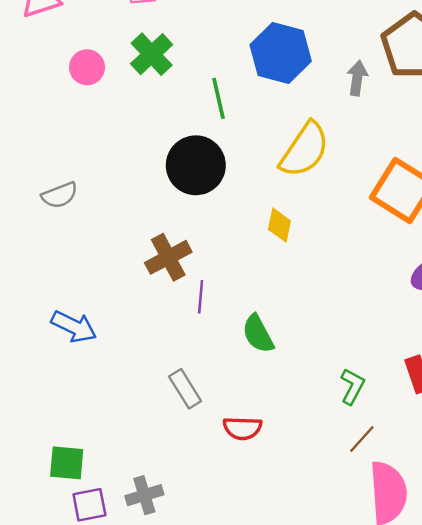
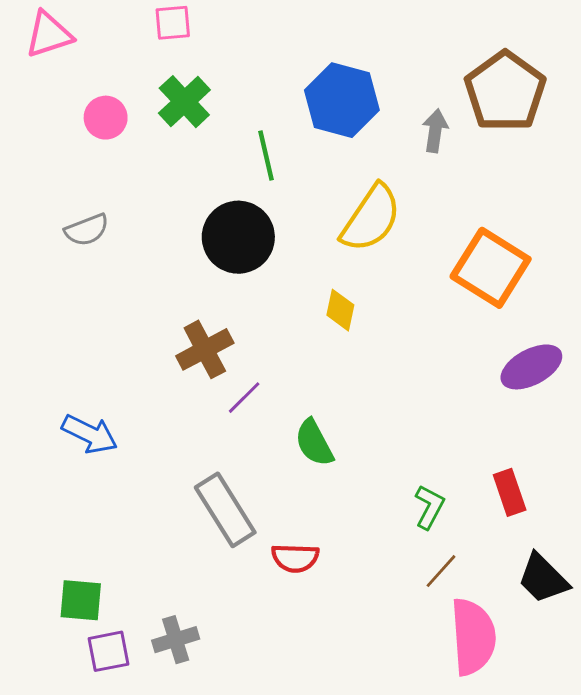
gray semicircle: (60, 195) -> (87, 230), moved
purple line: (201, 297) -> (244, 398), turned 40
gray rectangle: (185, 389) -> (225, 510), size x1.5

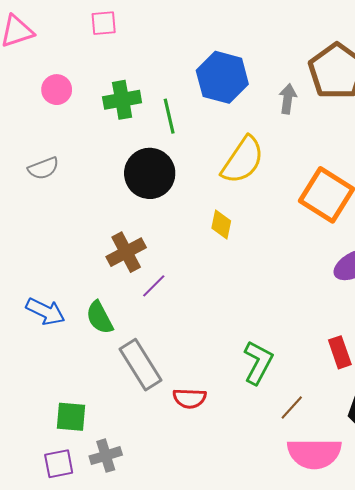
green cross: (184, 102) -> (122, 100), moved, turned 33
green semicircle: (314, 443) -> (100, 318), moved
green L-shape: (429, 507) -> (258, 363), moved, size x1.4
green square: (81, 600) -> (71, 417), moved
pink semicircle: (473, 637) -> (314, 454), turned 94

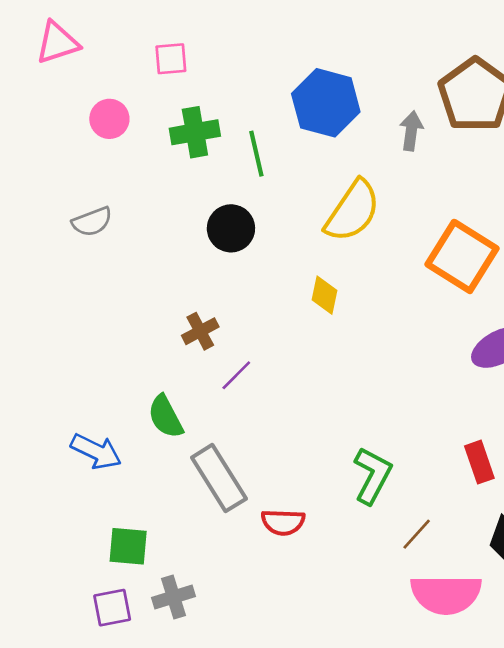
pink square: (104, 23) -> (171, 59), moved
black circle: (150, 173) -> (231, 228), size x0.7
brown cross: (126, 252) -> (200, 331), size x0.7
blue arrow: (45, 311) -> (96, 451), moved

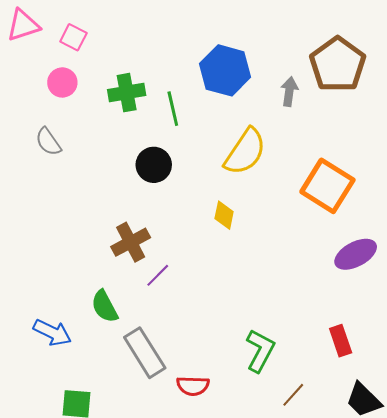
pink square: (171, 59) -> (73, 37), moved, turned 32
gray semicircle: (92, 222) -> (48, 142), moved, turned 76
brown cross: (200, 331) -> (131, 242), size x1.4

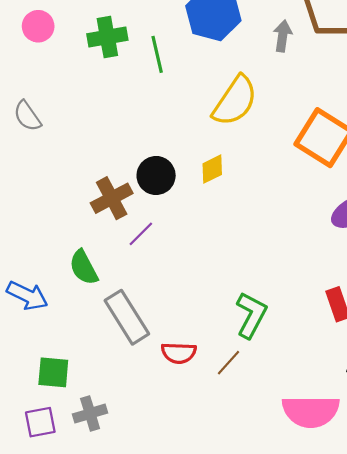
gray semicircle: (48, 142) -> (27, 116), moved
black circle: (154, 165) -> (156, 176), moved
yellow diamond: (224, 215) -> (212, 169), turned 52
brown line: (293, 395) -> (229, 363), moved

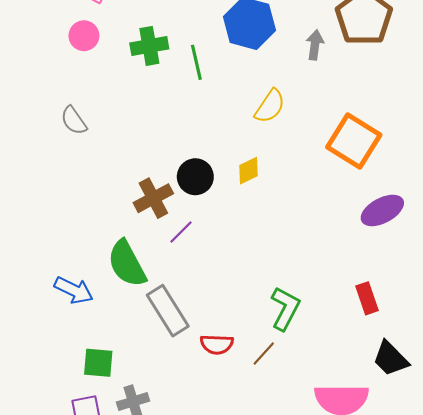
yellow semicircle: (235, 101) -> (270, 106), size x0.7
green semicircle: (84, 267) -> (127, 264), size x1.4

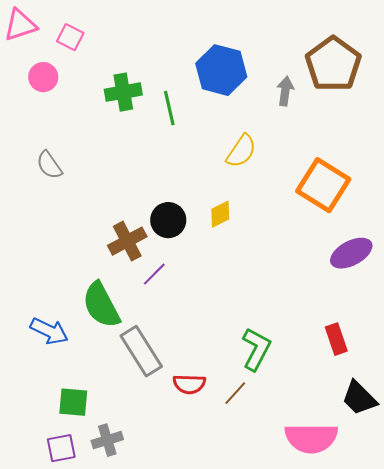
pink circle: (84, 36) -> (43, 77), moved

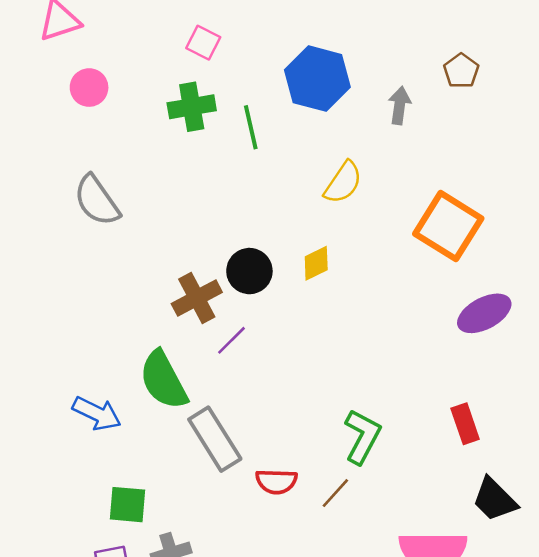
pink square: (70, 37) -> (203, 43), moved
brown pentagon: (333, 64) -> (461, 71), size x0.5
gray semicircle: (49, 165) -> (97, 200), size x1.4

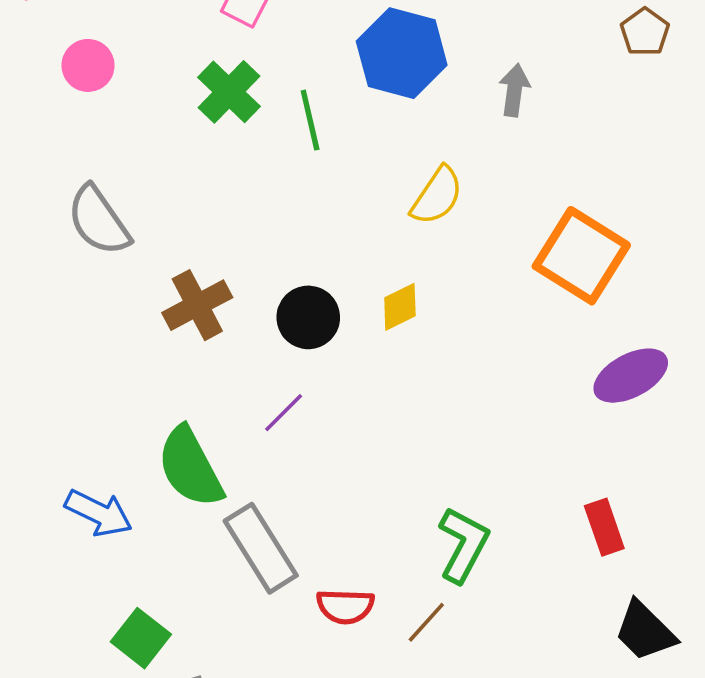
brown pentagon: (461, 71) -> (645, 32), moved
green cross: (192, 107) -> (229, 92), turned -36
brown cross: (197, 298) -> (197, 305), moved
green square: (128, 505) -> (141, 638), turned 33

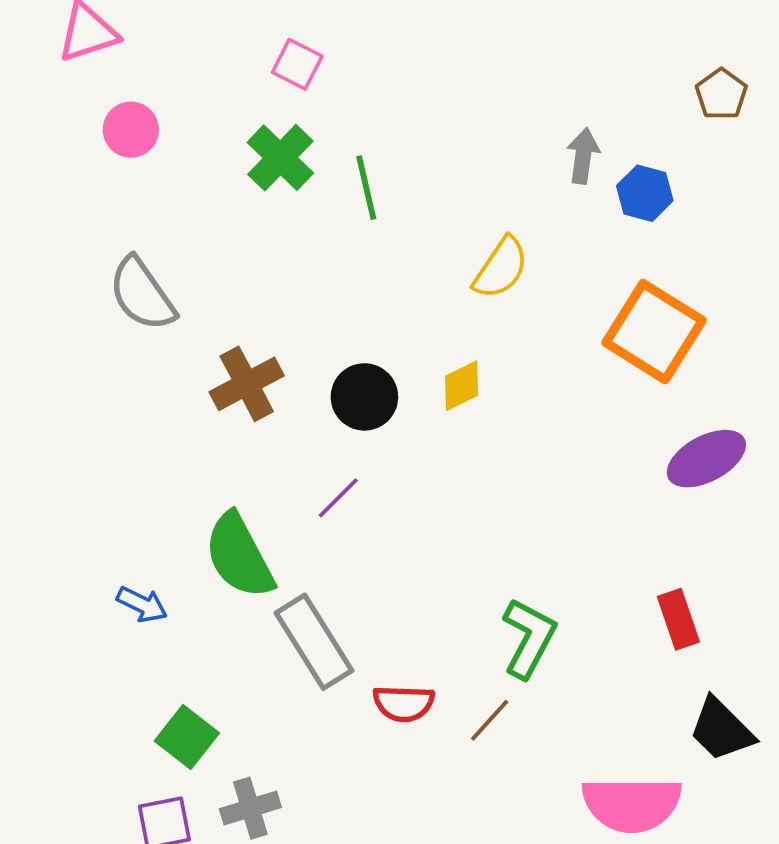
blue hexagon: (402, 53) -> (645, 193), moved, size x0.6
blue arrow: (99, 513) -> (142, 604), size x0.7

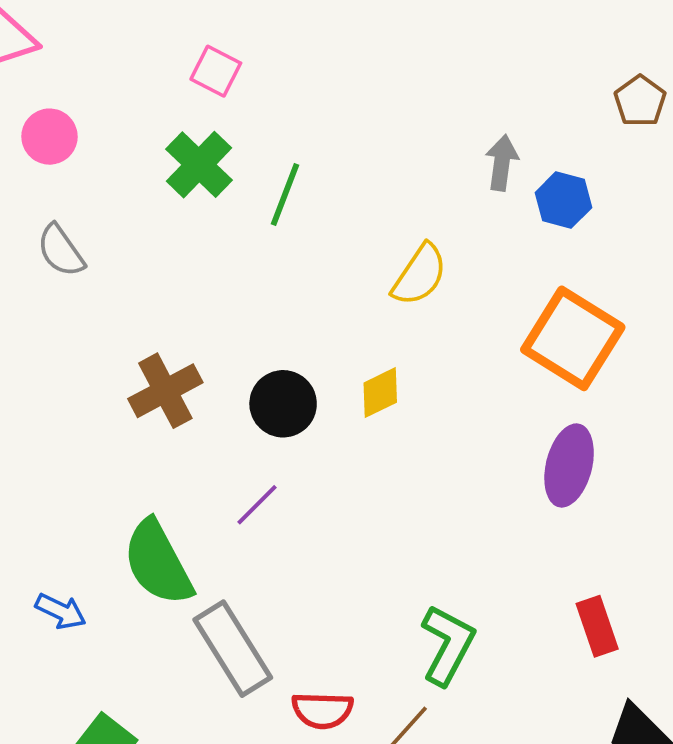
green line: (366, 188) -> (285, 194), turned 34
gray semicircle: (142, 294) -> (61, 251), moved, size x0.7
purple ellipse: (706, 459) -> (569, 465), moved, turned -48

